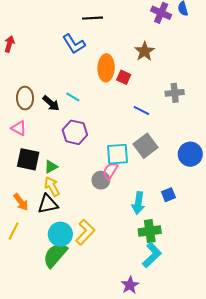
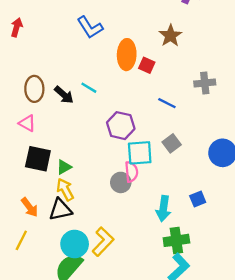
purple hexagon: (75, 132) -> (121, 126), moved
gray square: (146, 146) -> (172, 143), size x0.7
pink semicircle: (110, 171) -> (131, 172), turned 144

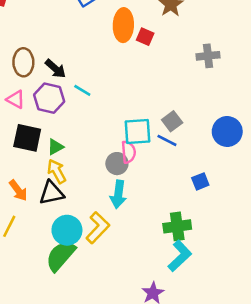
cyan line: (89, 88) -> (82, 90), moved
blue line: (167, 103) -> (167, 140), moved
purple hexagon: (121, 126) -> (49, 98), moved
cyan arrow: (163, 208) -> (118, 194), moved

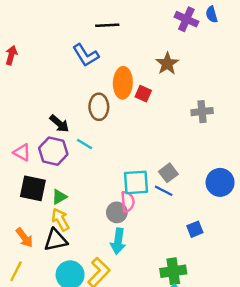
brown ellipse: (23, 62) -> (99, 107), moved

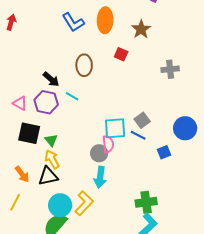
orange ellipse: (123, 83) -> (105, 20), moved
green triangle: (59, 197) -> (51, 140), turned -40
blue square: (195, 229) -> (164, 152), moved

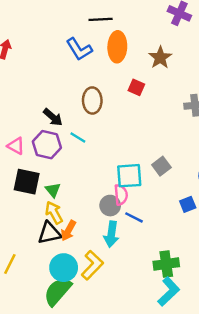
blue line: (138, 135) -> (134, 217), moved
orange arrow: (22, 174) -> (68, 231), moved, turned 66

